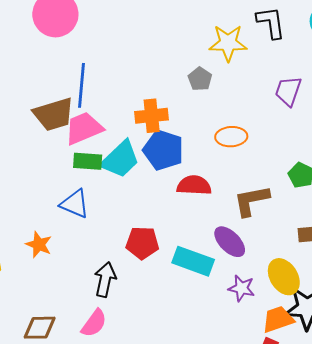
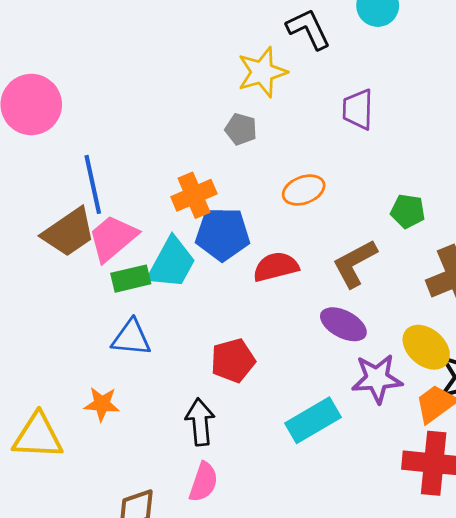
cyan rectangle: (193, 261) -> (313, 420), moved, turned -33
purple star: (241, 288) -> (377, 379), size x1.4

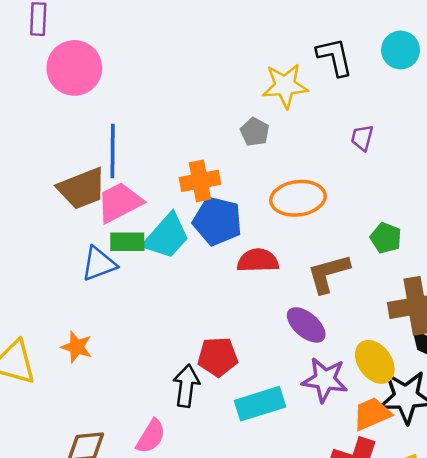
purple trapezoid: (358, 109) -> (362, 138), size x0.7
orange ellipse: (304, 190) -> (298, 198), size x1.4
blue triangle: (131, 338) -> (99, 264), moved, turned -39
red pentagon: (233, 361) -> (218, 357), moved
black arrow: (200, 422) -> (186, 386), moved

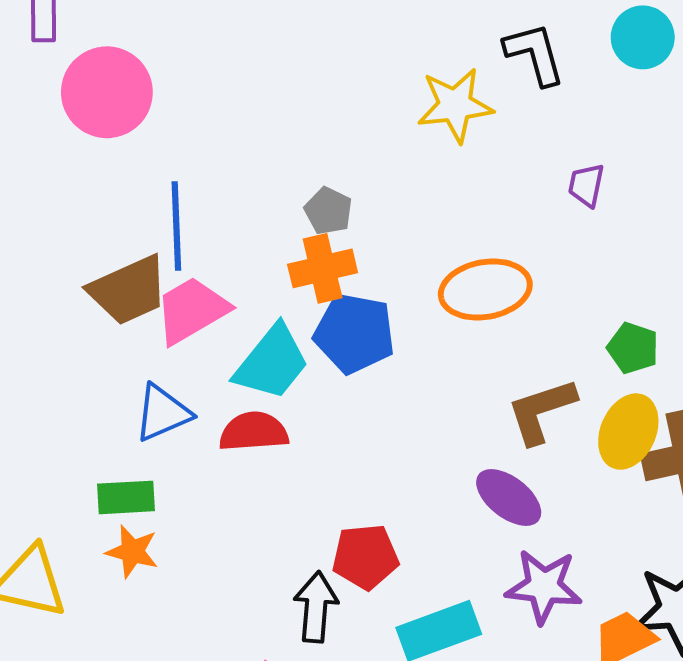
gray pentagon: (255, 132) -> (328, 211), moved
green rectangle: (127, 242) -> (126, 497), moved
red semicircle: (258, 261) -> (254, 432), moved
yellow ellipse: (375, 362) -> (628, 432), moved, turned 63

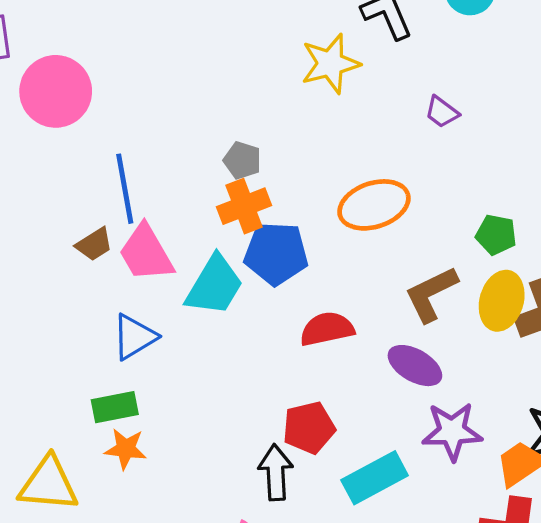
purple trapezoid: (586, 185) -> (442, 112), turned -57
brown trapezoid: (129, 290) -> (94, 244), size x0.6
pink trapezoid: (192, 310) -> (146, 253), turned -82
red semicircle: (254, 432) -> (327, 329), moved

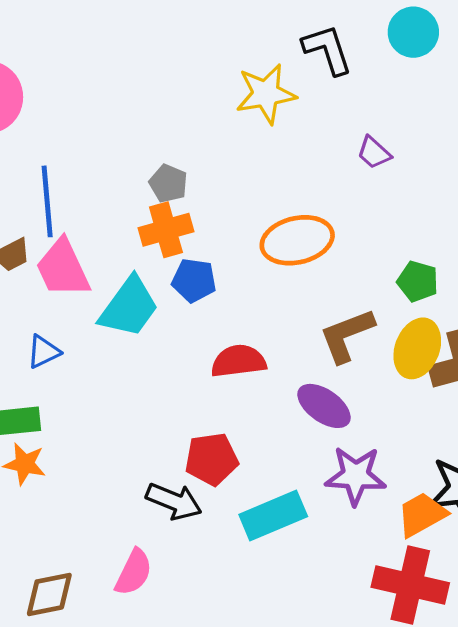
blue pentagon: (276, 253) -> (194, 280), size x0.7
blue triangle: (134, 337) -> (43, 352), size x0.7
black arrow: (276, 472) -> (174, 501), turned 110

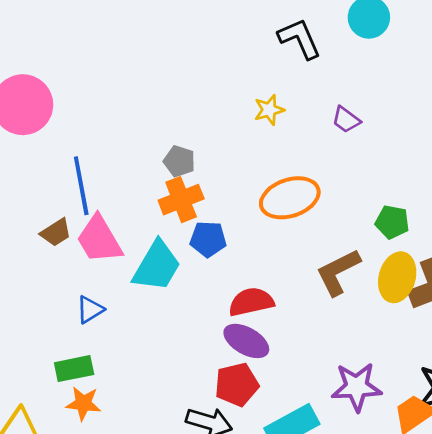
yellow star: (266, 94) -> (269, 110), moved, size x0.6
purple ellipse: (324, 406) -> (246, 341), moved

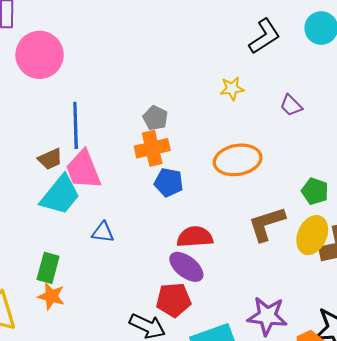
black L-shape: (300, 39) -> (264, 36), turned 72
cyan trapezoid: (157, 266) -> (60, 195), moved
blue triangle: (90, 310) -> (103, 232), moved, turned 30
green rectangle: (74, 369) -> (48, 268), turned -72

